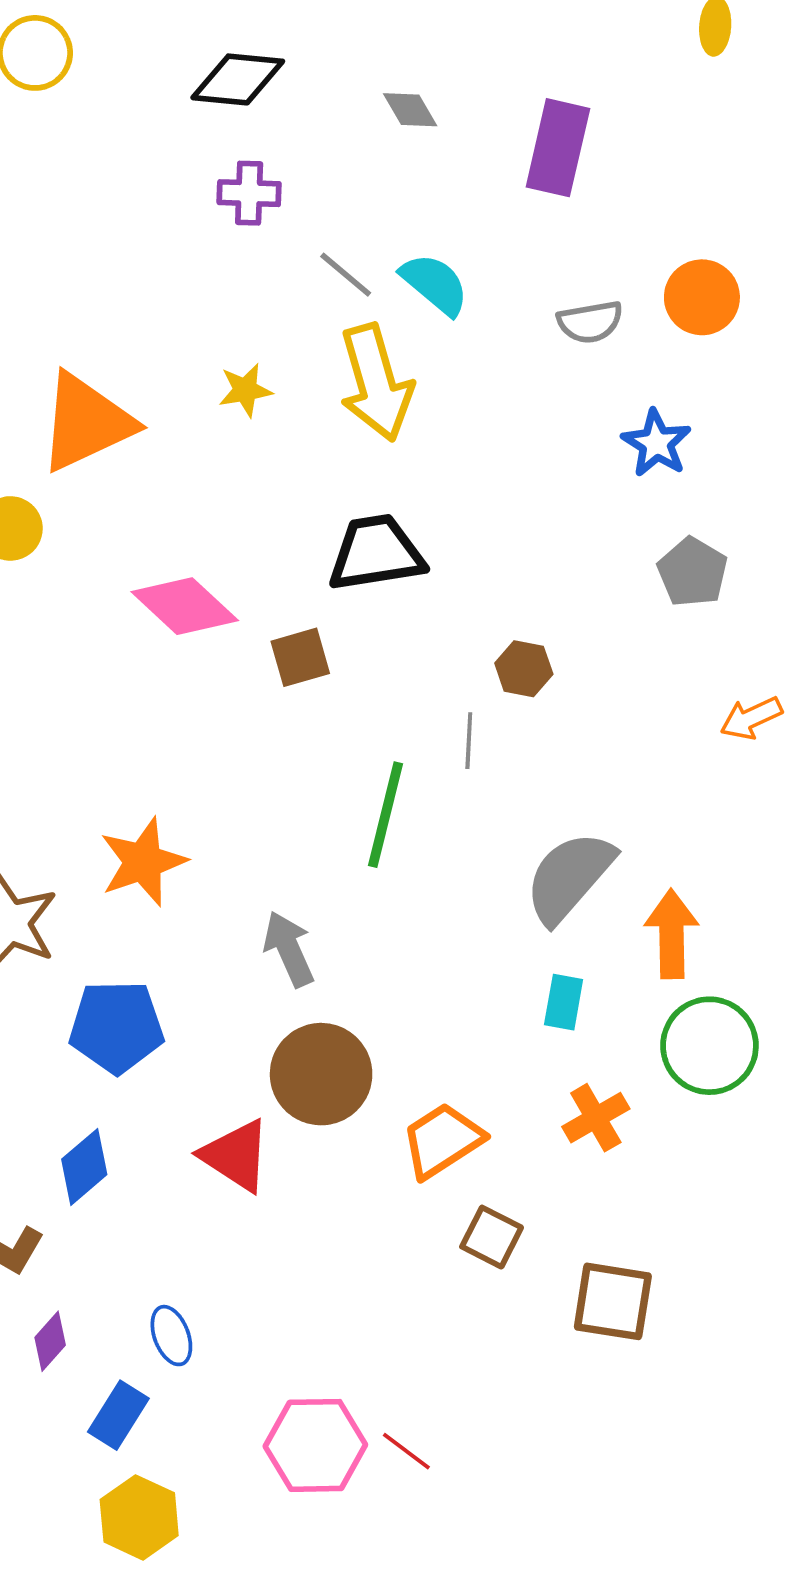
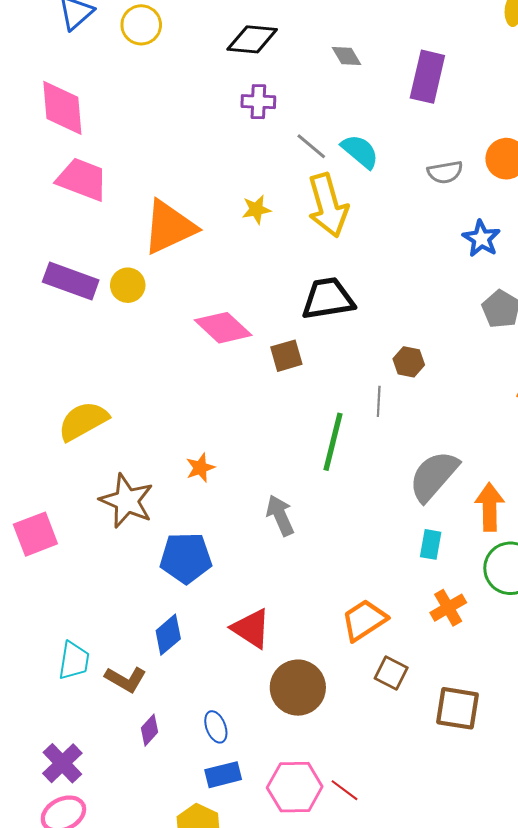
orange star: (143, 862) -> (200, 468), size x0.6
brown circle: (321, 1074) -> (298, 688), moved
blue rectangle: (118, 1415) -> (223, 775), moved, turned 44

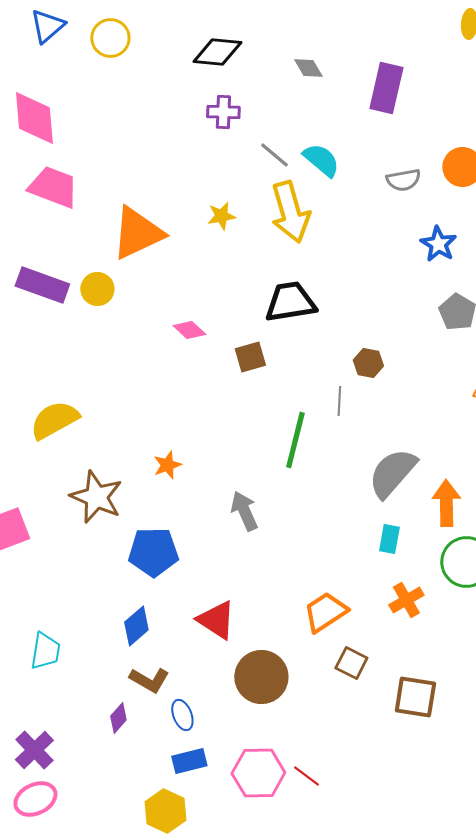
pink diamond: (223, 328) -> (189, 330), size x0.6
brown L-shape: (126, 679) -> (149, 680), moved

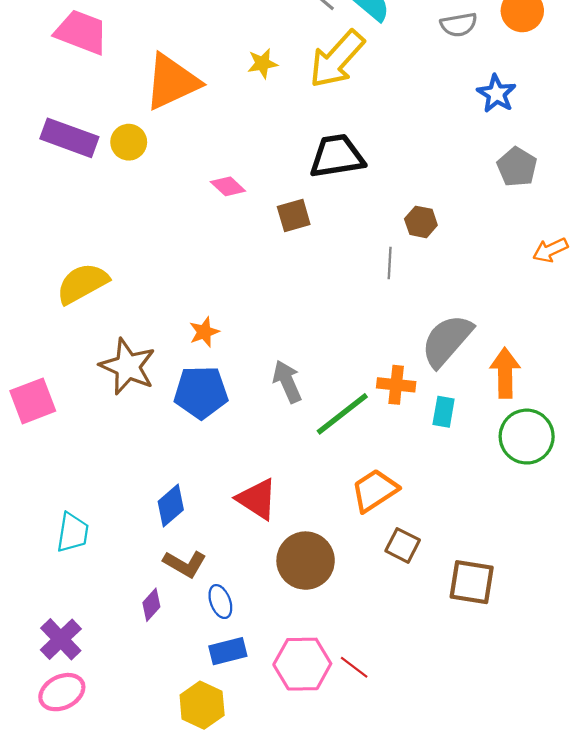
yellow arrow: (290, 212) -> (337, 59), turned 58
green line: (295, 440) -> (342, 414), moved, turned 38
blue pentagon: (153, 552) -> (201, 392), moved
orange cross: (406, 600) -> (396, 385), moved, turned 36

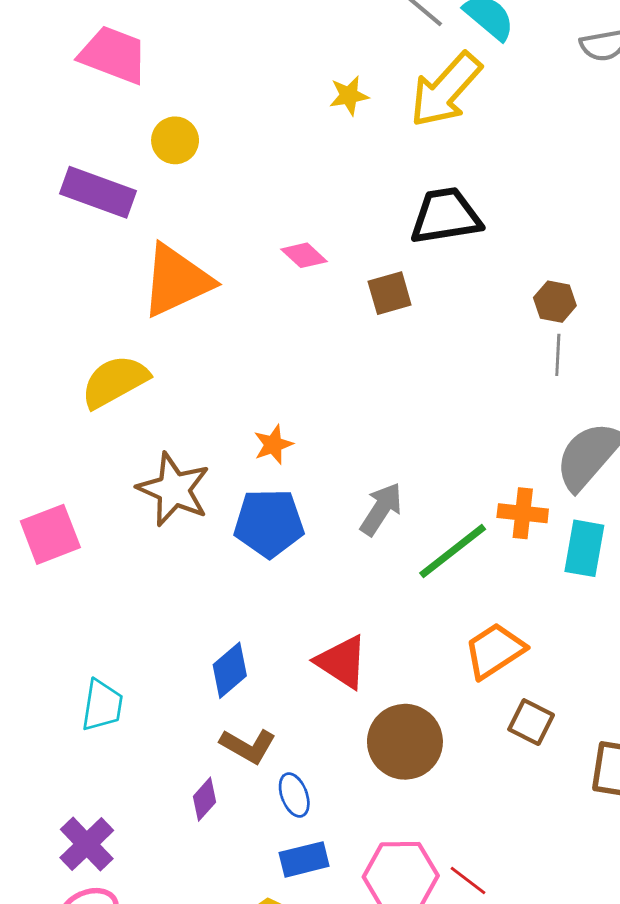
orange triangle: (172, 82) -> (176, 281), moved
yellow circle: (129, 142) -> (175, 140), moved
gray line: (390, 263) -> (558, 355), moved
gray arrow: (287, 382) -> (381, 509), turned 57
cyan rectangle: (444, 412) -> (584, 548), size x1.4

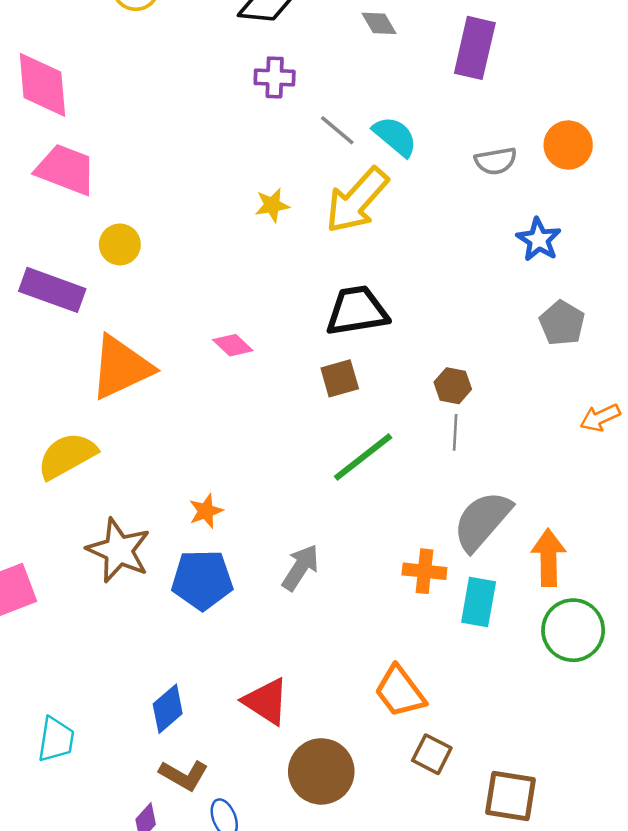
brown square: (390, 293) -> (340, 378), moved
green line: (453, 551) -> (363, 457), moved
orange trapezoid: (495, 651) -> (400, 692), turned -94

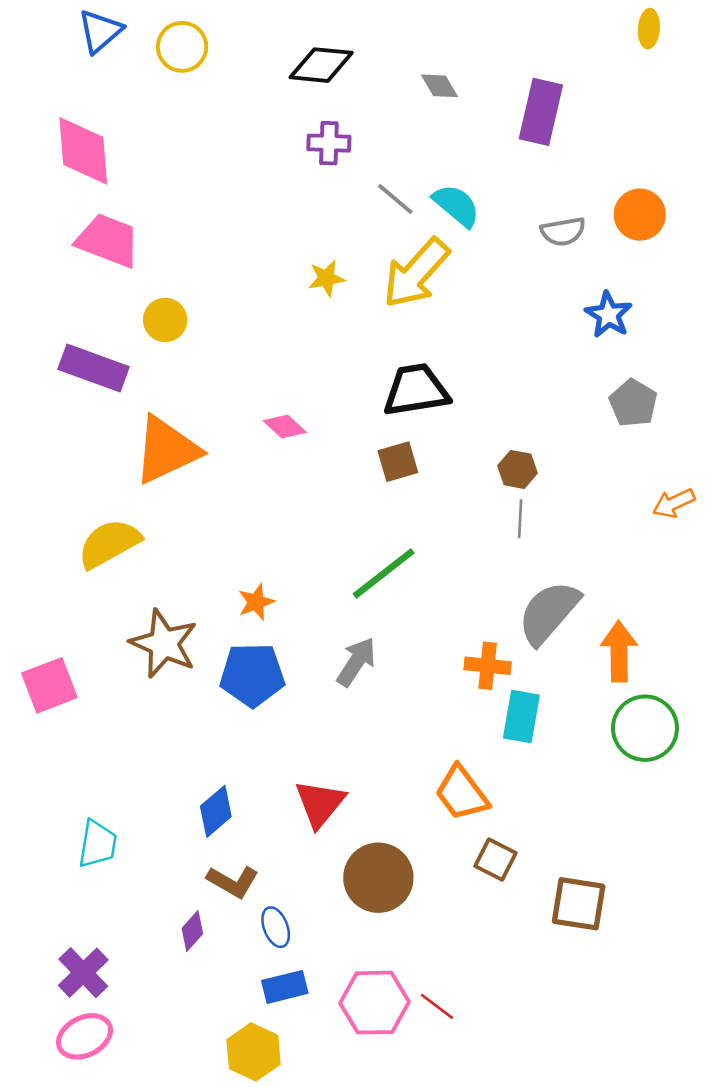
green line: (363, 457) -> (384, 573), moved
cyan rectangle: (479, 602) -> (521, 716), moved
red triangle: (266, 701) -> (320, 804), turned 36

